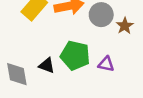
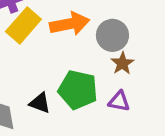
brown star: (125, 26) -> (122, 63), moved

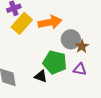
gray circle: (112, 35) -> (71, 39), moved
black triangle: (40, 103) -> (41, 76), moved

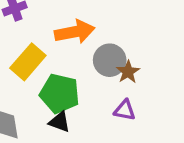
yellow rectangle: (22, 23) -> (28, 62), moved
green pentagon: (55, 62) -> (60, 94), moved

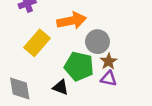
brown star: (128, 72) -> (109, 61), moved
green pentagon: (60, 94) -> (79, 66), moved

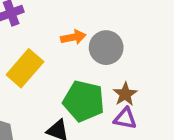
orange arrow: (72, 21) -> (73, 37), size x0.6
gray circle: (97, 42) -> (106, 48), moved

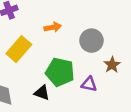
gray circle: (106, 48) -> (91, 41), moved
brown star: (125, 94) -> (112, 65), moved

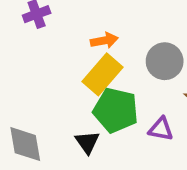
yellow rectangle: (19, 49) -> (102, 74), moved
black triangle: (42, 93) -> (87, 142), turned 35

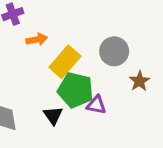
orange arrow: (104, 40) -> (37, 39), moved
purple triangle: (161, 129) -> (96, 105), moved

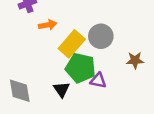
gray circle: (114, 51) -> (101, 36), moved
brown star: (139, 81) -> (135, 60), turned 30

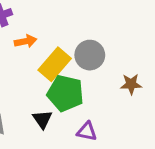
purple triangle: (98, 81) -> (87, 132), moved

